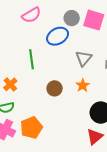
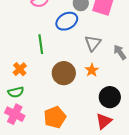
brown circle: (55, 88) -> (64, 73), size x1.5
orange pentagon: (31, 128) -> (55, 117), moved

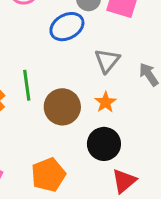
green line: (41, 44) -> (27, 85), moved
black circle: (110, 97) -> (104, 144), moved

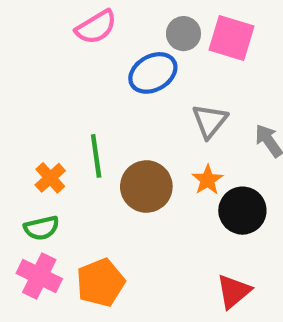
black circle: (104, 144) -> (242, 211), moved
orange pentagon: (48, 175) -> (100, 283), moved

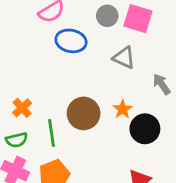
blue ellipse: (153, 73) -> (71, 41), moved, turned 40
gray triangle: (210, 121) -> (124, 58), moved, turned -45
green line: (96, 156) -> (51, 133), moved

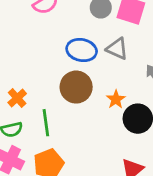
blue ellipse: (71, 41) -> (82, 50), moved
brown circle: (84, 113) -> (76, 87), moved

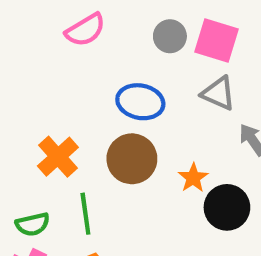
gray triangle: (117, 49) -> (219, 93), moved
orange cross: (17, 98) -> (58, 157), moved, size x1.4

